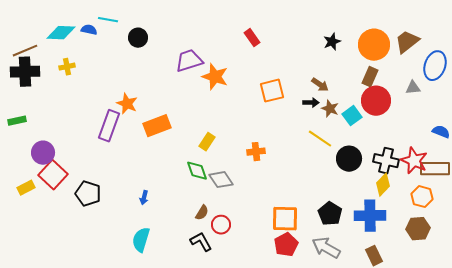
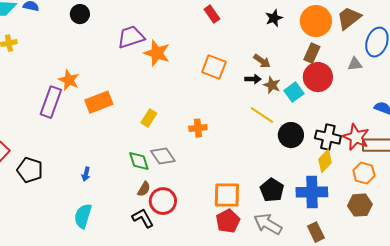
red rectangle: (252, 38) -> (212, 14), moved
orange square: (272, 91) -> (214, 67), turned 35
green diamond: (197, 171) -> (139, 161), moved
red circle: (221, 225) -> (163, 201), size x1.4

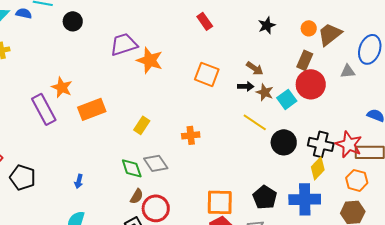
brown trapezoid: (349, 18) -> (330, 34), moved
orange circle: (316, 21) -> (309, 28), size x0.5
purple rectangle: (51, 102) -> (44, 109), turned -48

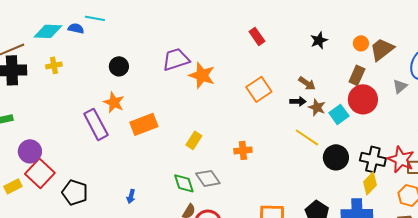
black circle: (73, 21) -> (119, 66), moved
gray triangle: (348, 71) -> (400, 86), turned -35
orange square: (207, 74) -> (259, 89), turned 35

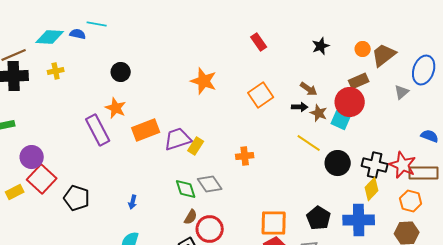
purple trapezoid: (176, 59) -> (178, 139), moved
brown rectangle: (357, 75) -> (359, 81), turned 42
red circle: (363, 99) -> (350, 102), moved
cyan square: (339, 114) -> (341, 120), turned -30

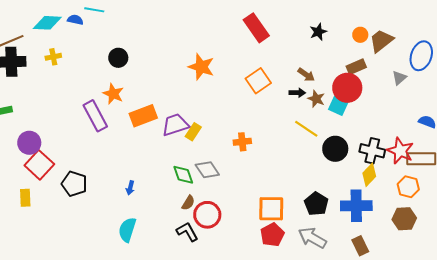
red rectangle: (259, 42) -> (256, 28), size x1.6
yellow rectangle: (15, 192) -> (25, 198), moved, turned -66

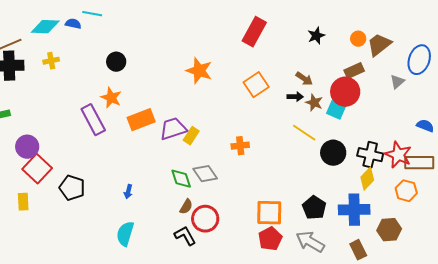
red rectangle: (256, 28) -> (254, 32), turned 64
brown hexagon: (404, 219) -> (389, 230), moved

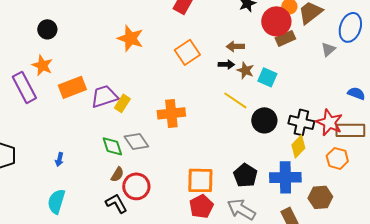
brown arrow: (304, 79) -> (235, 46), turned 144
red circle: (345, 92) -> (276, 21), moved
orange cross: (240, 146) -> (171, 113), size x1.5

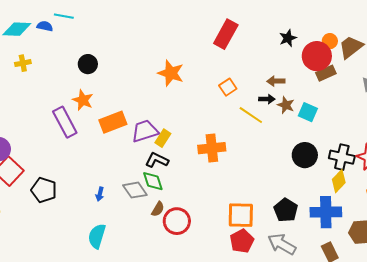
orange square: (187, 52) -> (228, 87), size x0.7
yellow line: (235, 100) -> (251, 115), moved
gray diamond: (136, 141) -> (135, 190), moved
black L-shape: (116, 203) -> (157, 160), moved, turned -35

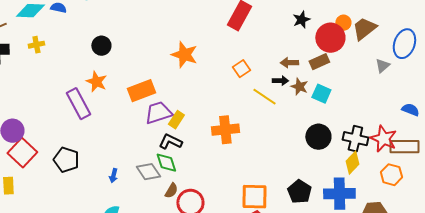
brown rectangle: (326, 73) -> (319, 62), moved
orange rectangle: (113, 122) -> (141, 91), moved
black pentagon: (44, 190) -> (66, 160), moved

